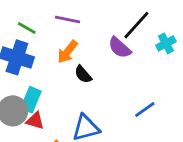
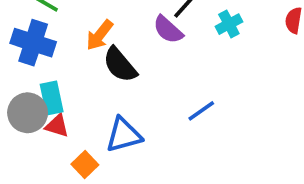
black semicircle: (83, 74) -> (120, 65), size x1.5
cyan rectangle: (31, 100) -> (52, 98), turned -35

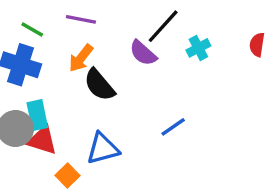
red triangle: (57, 126) -> (42, 140), size x1.4

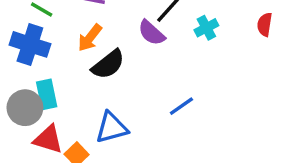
black semicircle: (99, 85) -> (108, 64), turned -88
red triangle: (42, 140) -> (48, 139), moved

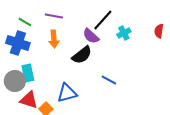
orange arrow: (90, 38) -> (54, 39), turned -42
black semicircle: (108, 64) -> (82, 55), moved
blue line: (181, 106) -> (109, 80), turned 63

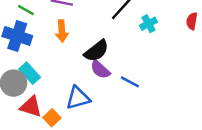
purple semicircle: (91, 36) -> (100, 69), moved
cyan rectangle: (28, 73) -> (30, 73), turned -30

